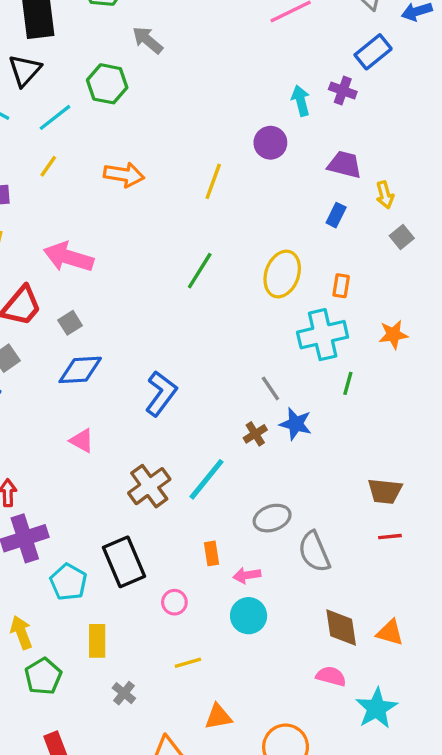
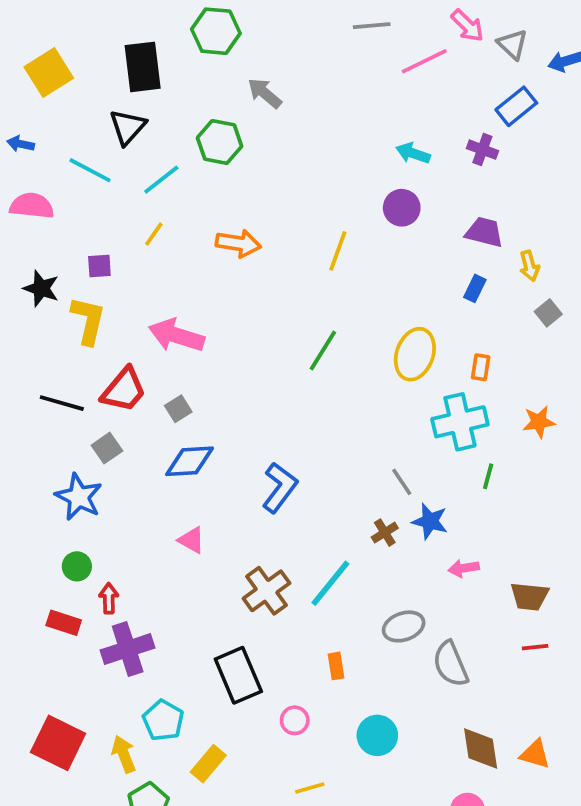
cyan arrow: (301, 101) -> (413, 153), moved, turned -56
pink arrow: (247, 575) -> (464, 568), moved
cyan pentagon: (68, 582) -> (163, 720), moved
yellow rectangle: (97, 641) -> (208, 764), turned 40

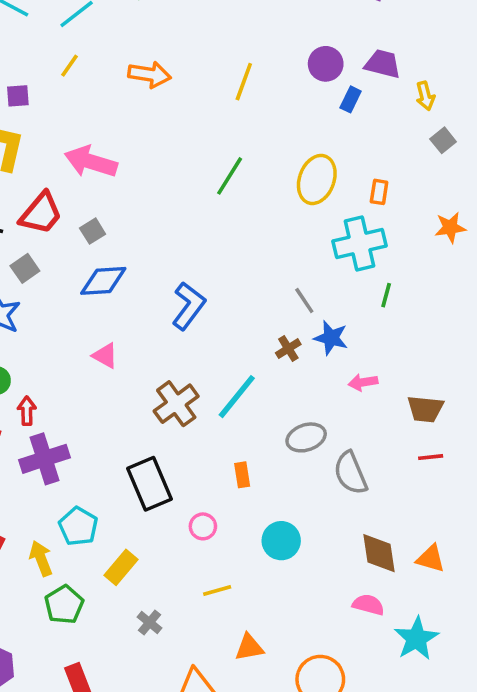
purple circle: (402, 208) -> (326, 64), moved
blue rectangle: (475, 288) -> (351, 99), moved
orange star: (539, 422) -> (450, 228), moved

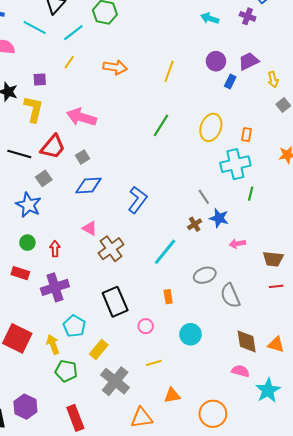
purple trapezoid: (383, 64) -> (249, 61), turned -40
brown cross: (176, 404) -> (111, 249), moved
red arrow: (27, 411) -> (55, 249), moved
green pentagon: (64, 605) -> (66, 371), turned -30
gray cross: (150, 623) -> (115, 381), size x2.0

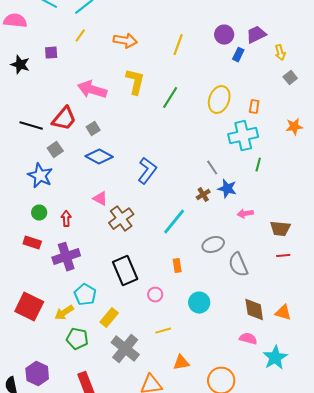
yellow L-shape: (34, 109) -> (135, 82), moved
blue diamond: (89, 186) -> (99, 157), turned 32
yellow arrow: (53, 344) -> (64, 313), turned -102

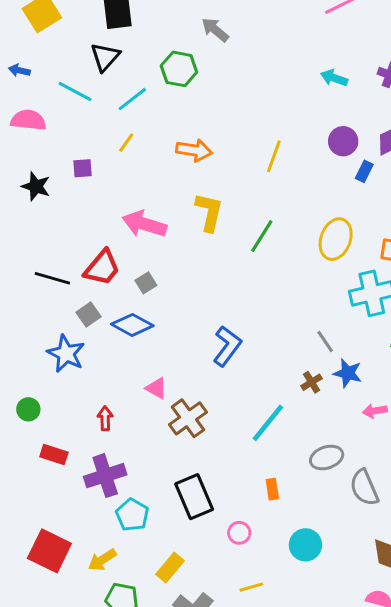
blue diamond: (99, 157) -> (132, 325), moved
green circle: (39, 213) -> (28, 409), moved
cyan pentagon: (85, 295) -> (132, 515), moved

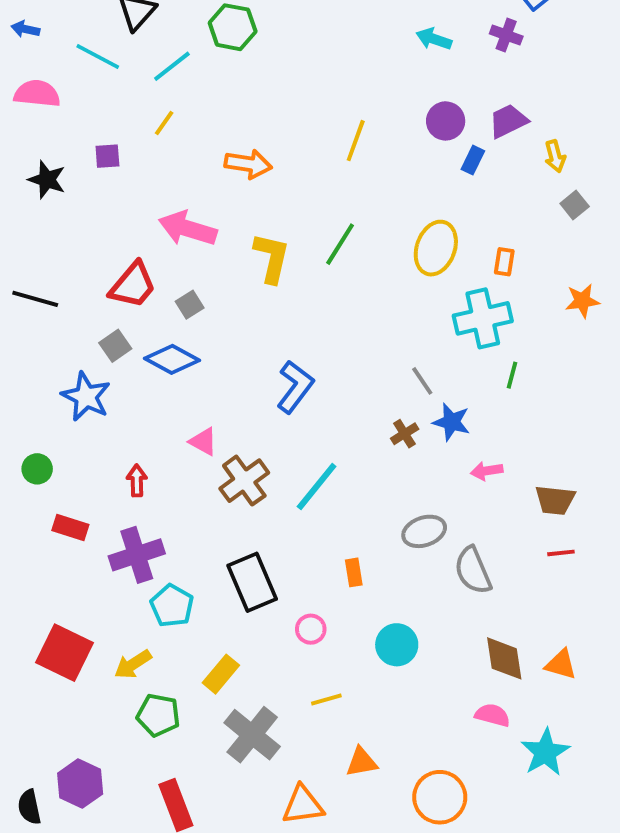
orange arrow: (194, 150) -> (248, 164), moved
yellow L-shape: (209, 212) -> (272, 258), moved
black line: (52, 278) -> (35, 299), moved
cyan line: (268, 423) -> (317, 486), moved

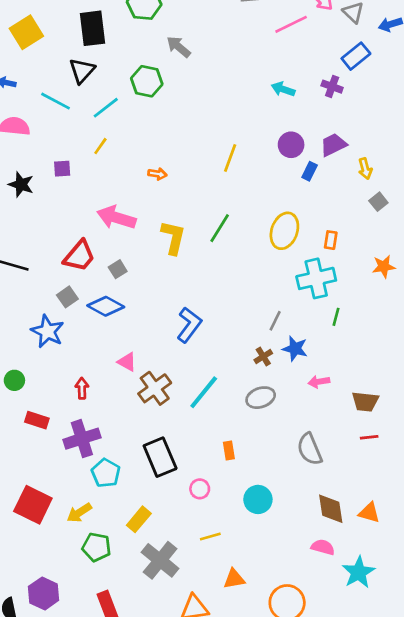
orange arrow: (248, 164) -> (157, 174), size x0.6
gray line: (422, 381) -> (275, 321), turned 60
gray ellipse: (424, 531) -> (261, 398), moved

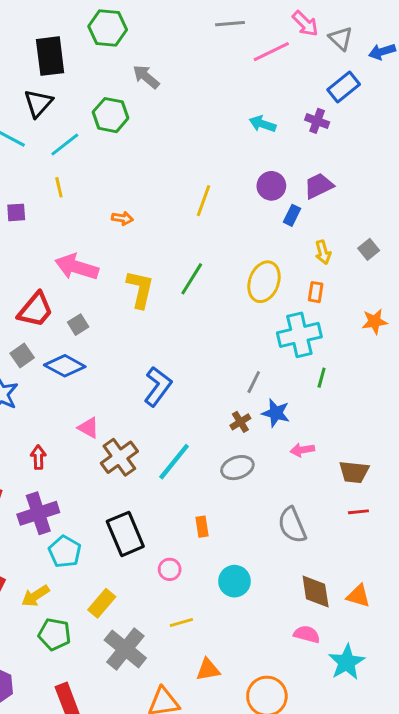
yellow line: (100, 146) -> (59, 187), turned -48
yellow arrow: (365, 169) -> (323, 252), moved

